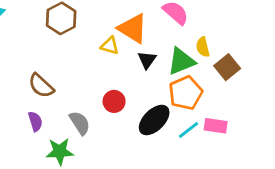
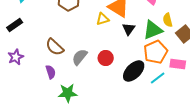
yellow triangle: (110, 46) -> (103, 19), turned -32
gray semicircle: (80, 123) -> (80, 57), moved, turned -108
pink rectangle: (216, 126) -> (178, 64), moved

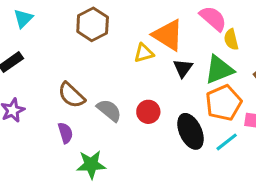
yellow semicircle: (168, 20) -> (231, 39), moved
gray semicircle: (80, 57) -> (109, 110), turned 90
black ellipse: (134, 71) -> (190, 131), turned -70

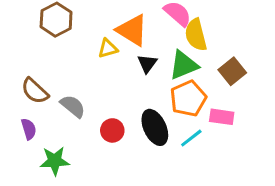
yellow semicircle: (231, 39) -> (196, 35), size x1.5
red circle: (148, 112) -> (112, 130), moved

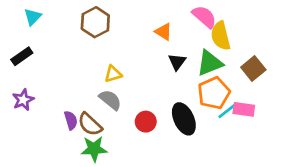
orange triangle: (132, 30) -> (163, 32), size x0.6
yellow triangle: (108, 48) -> (113, 74), moved
brown semicircle: (35, 91) -> (90, 124), moved
cyan line: (191, 138) -> (227, 111), moved

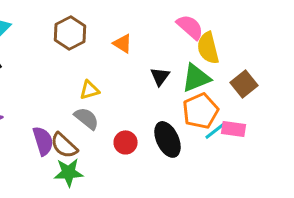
orange triangle: (163, 32) -> (123, 43), moved
purple semicircle: (71, 120) -> (43, 141), size x1.4

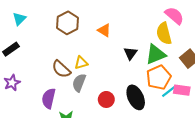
pink semicircle: (190, 27) -> (174, 16), moved
gray semicircle: (87, 118) -> (79, 83), turned -108
purple semicircle: (43, 141) -> (49, 98), turned -150
brown semicircle: (64, 145) -> (61, 69), moved

